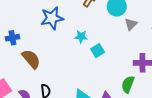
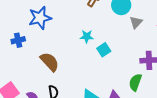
blue star: (52, 18) -> (40, 18), moved
brown semicircle: (31, 59) -> (50, 62), moved

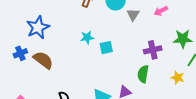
cyan square: (104, 50) -> (106, 48), turned 32
brown semicircle: (50, 62) -> (43, 60), moved

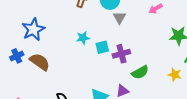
gray triangle: (133, 15) -> (119, 18), moved
purple cross: (153, 50) -> (121, 54), moved
green semicircle: (143, 74) -> (140, 72), turned -126

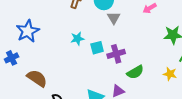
brown semicircle: (40, 62) -> (37, 78), moved

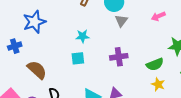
cyan square: (97, 48) -> (78, 58), moved
green semicircle: (135, 72) -> (155, 64), moved
yellow star: (170, 74) -> (158, 84), moved

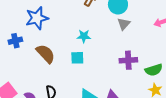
purple cross: (119, 57) -> (128, 60), moved
brown semicircle: (37, 70) -> (46, 54), moved

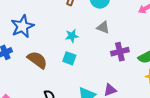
gray triangle: (124, 24) -> (103, 27), moved, turned -40
cyan square: (77, 58) -> (69, 58), turned 32

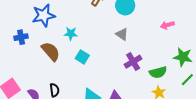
cyan star: (72, 36) -> (71, 34), moved
purple cross: (120, 52) -> (133, 62), turned -30

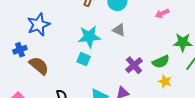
cyan star: (71, 34) -> (89, 37), moved, size x1.6
brown semicircle: (51, 51) -> (39, 66), moved
purple cross: (133, 62) -> (134, 65), moved

